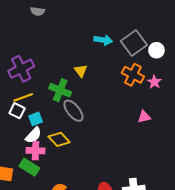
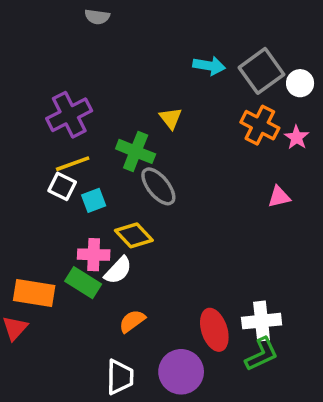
white semicircle: (33, 135) -> (118, 270), moved

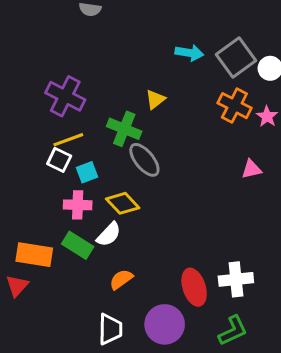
purple cross: (69, 115) -> (65, 96), turned -36
yellow triangle: (171, 118) -> (155, 99), turned 30
pink cross: (94, 255) -> (78, 205), moved
green L-shape: (262, 354) -> (233, 331), moved

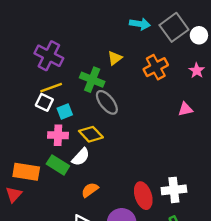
orange cross: (234, 106) -> (156, 67), moved, turned 35

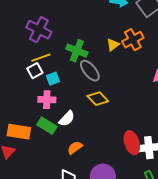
yellow triangle: (115, 58) -> (113, 45), moved
white square: (44, 102) -> (35, 71), turned 35
yellow diamond: (91, 134) -> (98, 99), moved
red ellipse: (143, 196) -> (132, 143), moved

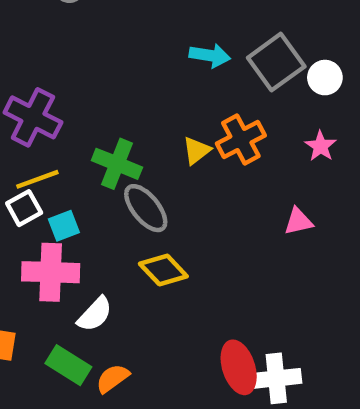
pink cross: (47, 100) -> (51, 272), size x1.4
green rectangle: (47, 126) -> (68, 365), moved

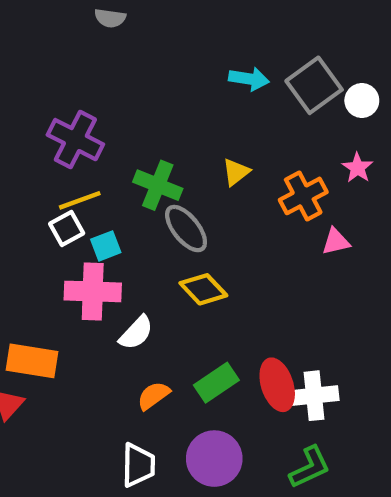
orange cross: (241, 139) -> (303, 196), moved
green rectangle: (68, 365) -> (216, 383), moved, turned -66

